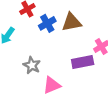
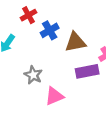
brown triangle: (72, 22) -> (75, 42), moved

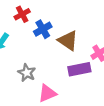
brown triangle: (75, 42) -> (68, 41), turned 45

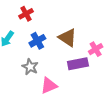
blue cross: (43, 29) -> (37, 41), moved

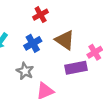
red cross: (26, 14) -> (41, 15), moved

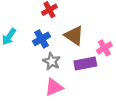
gray star: (25, 71) -> (52, 61), moved

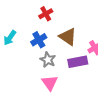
pink triangle: (54, 87) -> (50, 83), turned -42

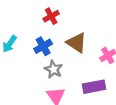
purple rectangle: (78, 62) -> (94, 87), moved

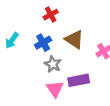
purple rectangle: (94, 87) -> (79, 80), moved

